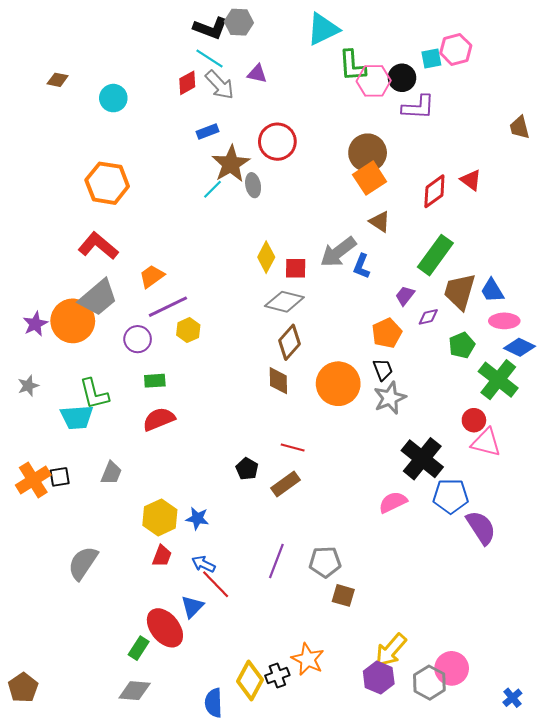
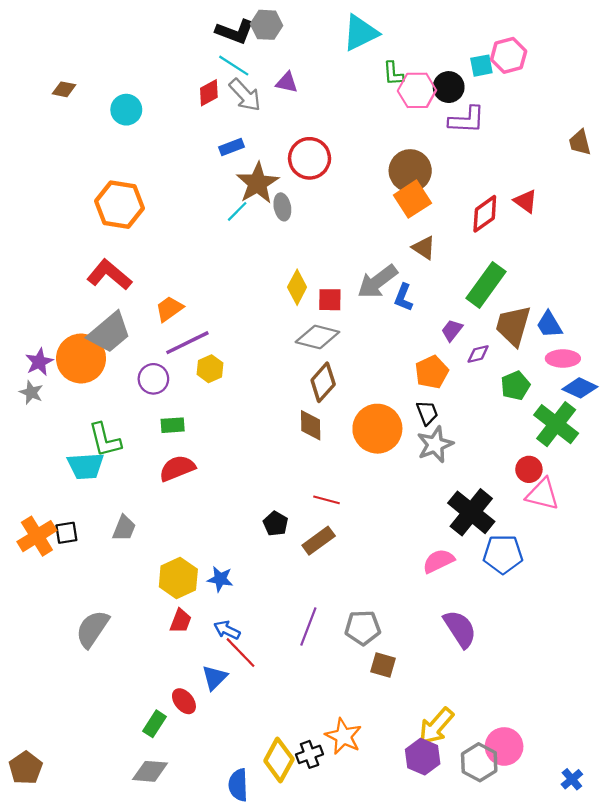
green L-shape: (352, 66) -> (393, 73), size x0.7
gray star: (28, 386) -> (31, 392), moved, turned -30
purple semicircle: (481, 528) -> (460, 629), moved
red ellipse: (165, 628) -> (184, 701), size x0.6

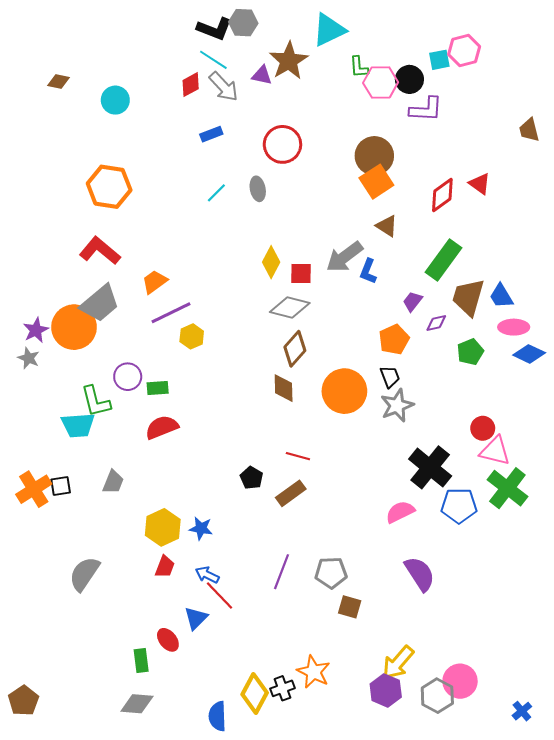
brown star: (257, 183) -> (289, 61), moved
purple circle: (153, 379) -> (128, 377), moved
green cross: (556, 424) -> (507, 488), moved
green rectangle: (155, 724) -> (141, 660), turned -40

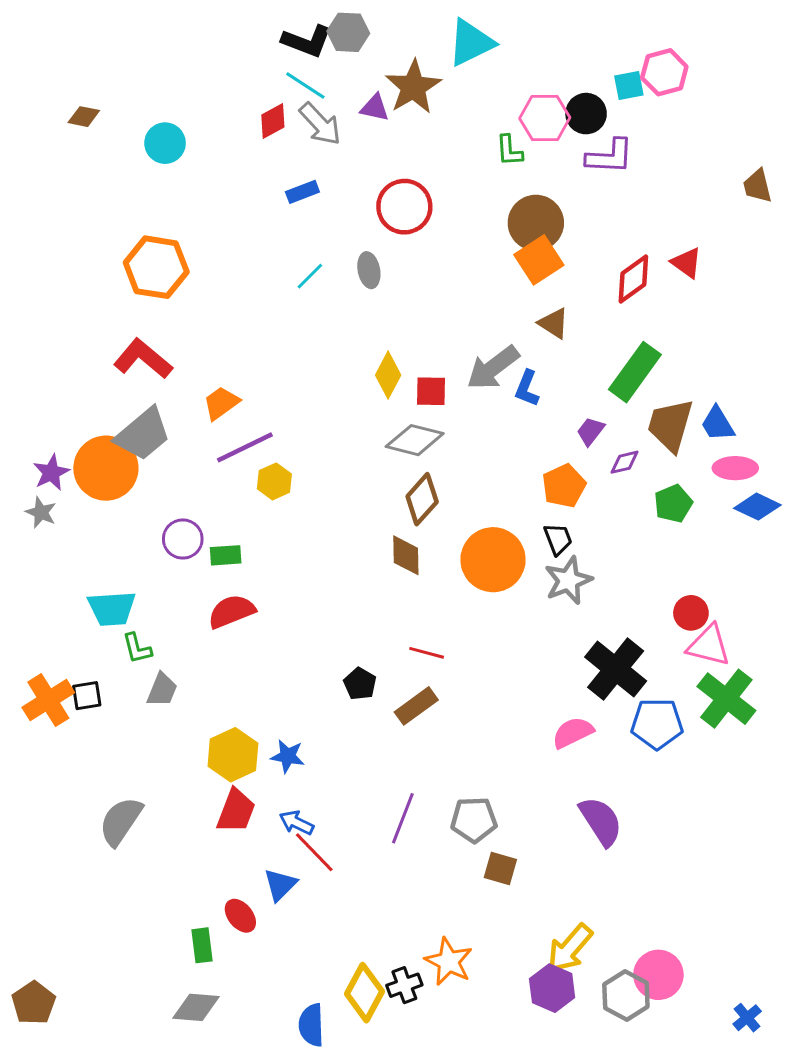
green L-shape: (359, 67) -> (509, 150), moved
green L-shape: (96, 401) -> (137, 648), moved, size x0.7
red trapezoid: (165, 567) -> (236, 811), size x1.4

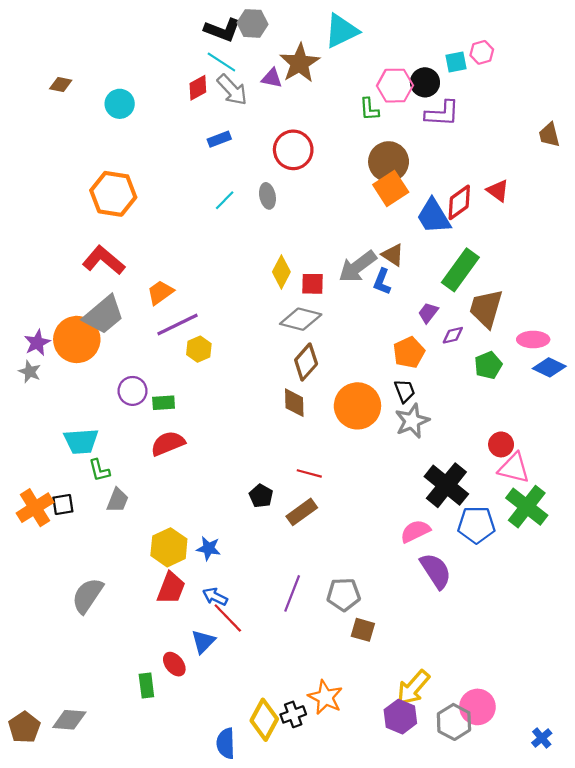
pink hexagon: (664, 72) -> (482, 52), size x0.7
brown triangle: (554, 323) -> (393, 255), moved
blue trapezoid: (718, 424) -> (434, 216), moved, size x1.4
purple semicircle: (601, 821) -> (436, 571), moved
gray diamond: (196, 1007) -> (69, 720), moved

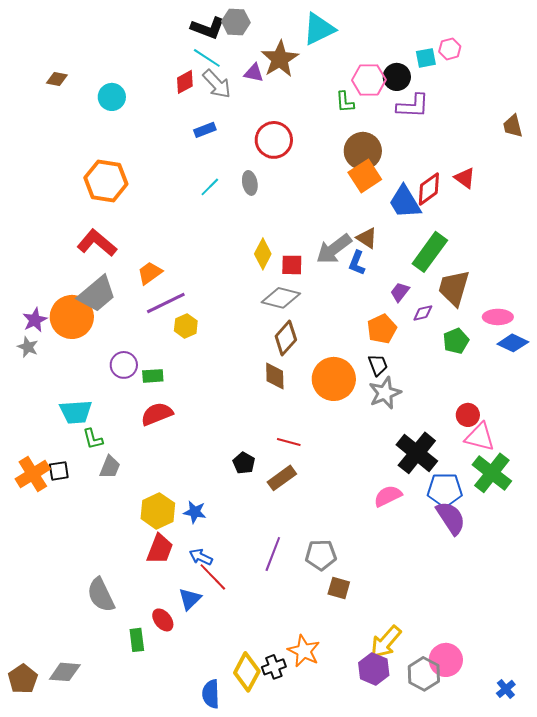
purple semicircle: (436, 571) -> (451, 518), moved
gray semicircle: (88, 596) -> (101, 595), moved, turned -60

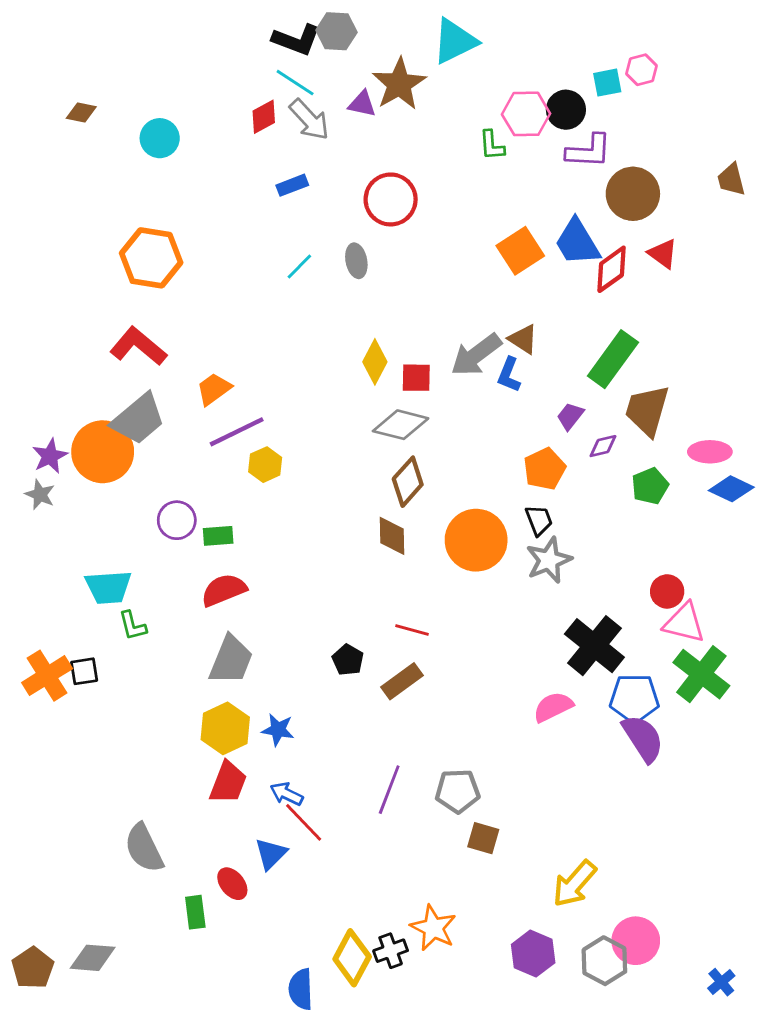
brown circle: (363, 151) -> (633, 194), moved
blue trapezoid: (405, 202) -> (577, 242), moved
gray trapezoid: (110, 467) -> (231, 660), moved, size x1.5
yellow arrow: (386, 642) -> (574, 884), moved

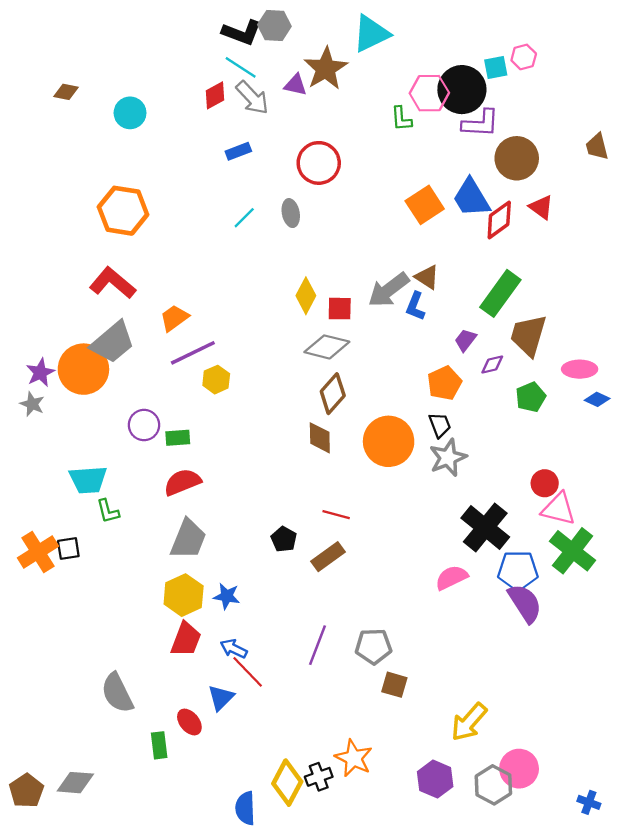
black circle: (566, 110) -> (462, 90), size x1.5
blue diamond: (731, 489) -> (597, 399), size x0.7
blue cross: (721, 982) -> (589, 802), turned -30

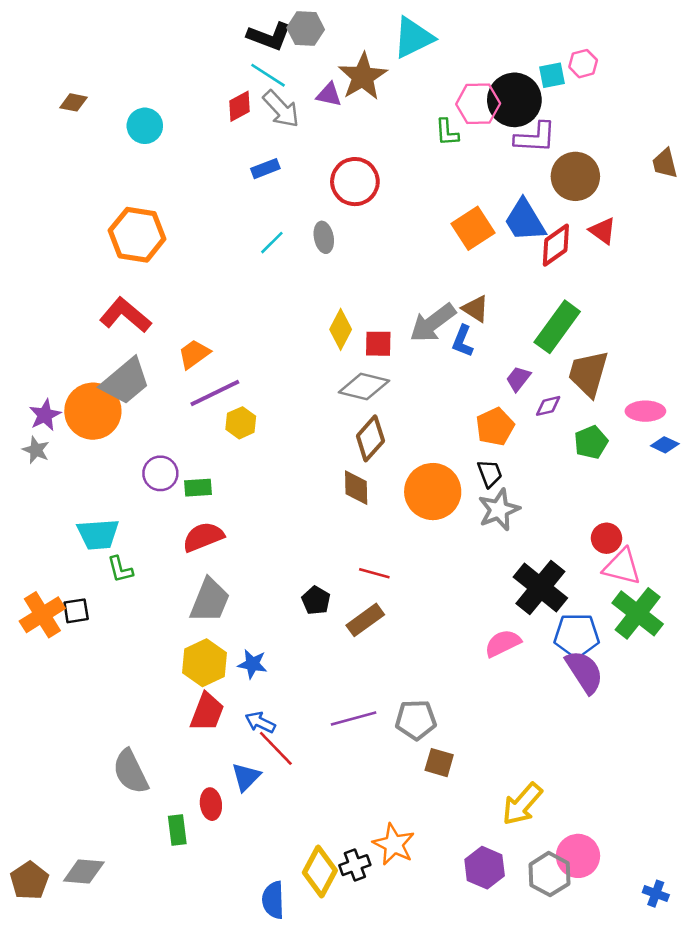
purple line: (318, 645) -> (354, 718), turned 54
red ellipse: (189, 722) -> (211, 804), turned 32

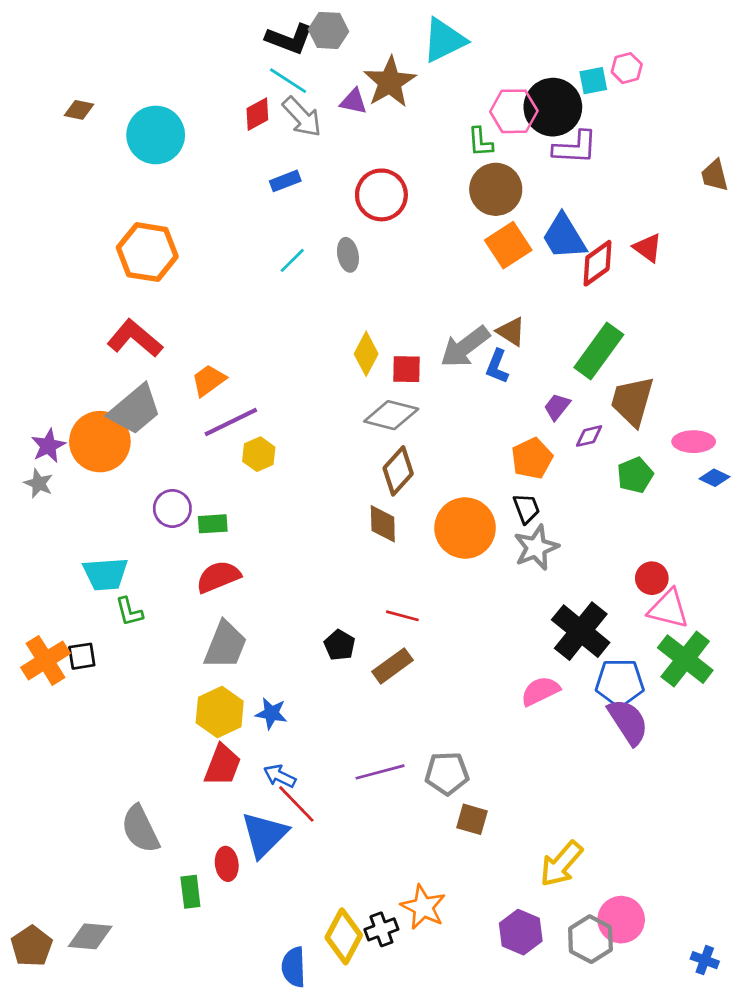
cyan circle: (145, 126) -> (156, 135), size x1.5
brown circle: (575, 176) -> (496, 189), moved
blue triangle: (246, 777) -> (264, 835), size x1.5

